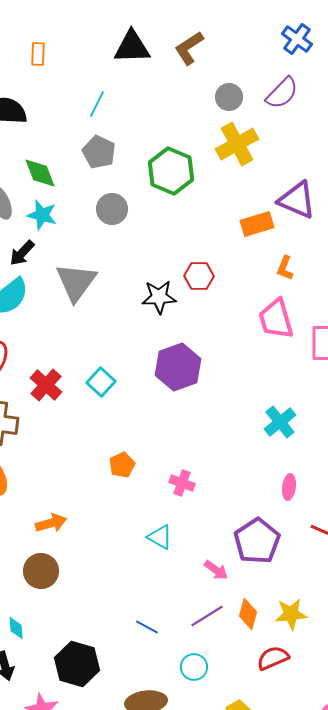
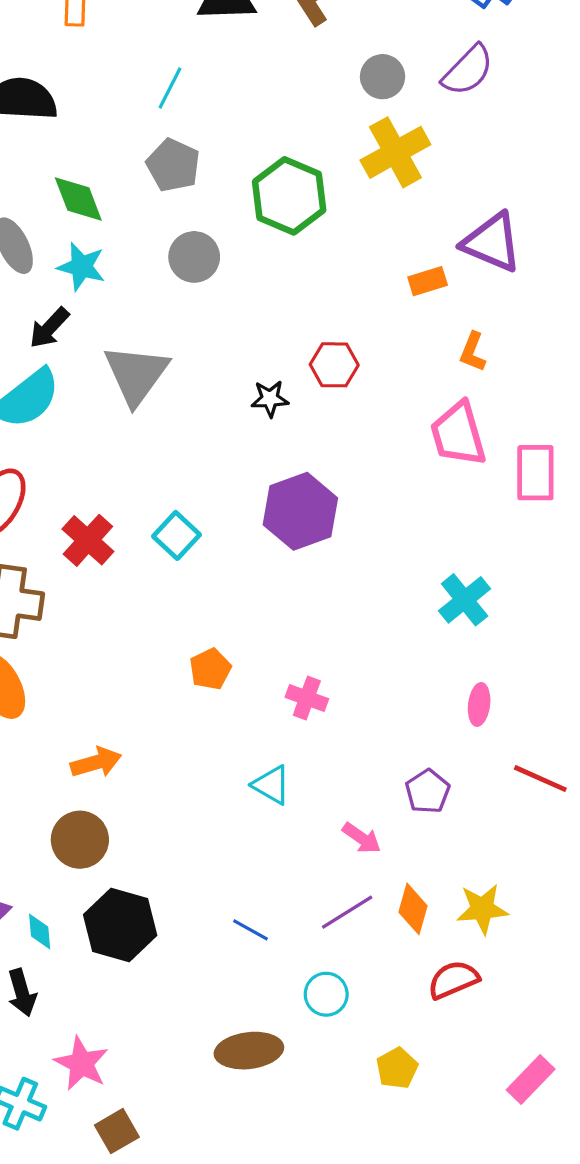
orange rectangle: (257, 224) -> (428, 281), size x0.7
black star: (159, 297) -> (270, 399), size x0.7
purple pentagon: (257, 541) -> (428, 791), size x0.6
black hexagon: (77, 664) -> (120, 925), moved

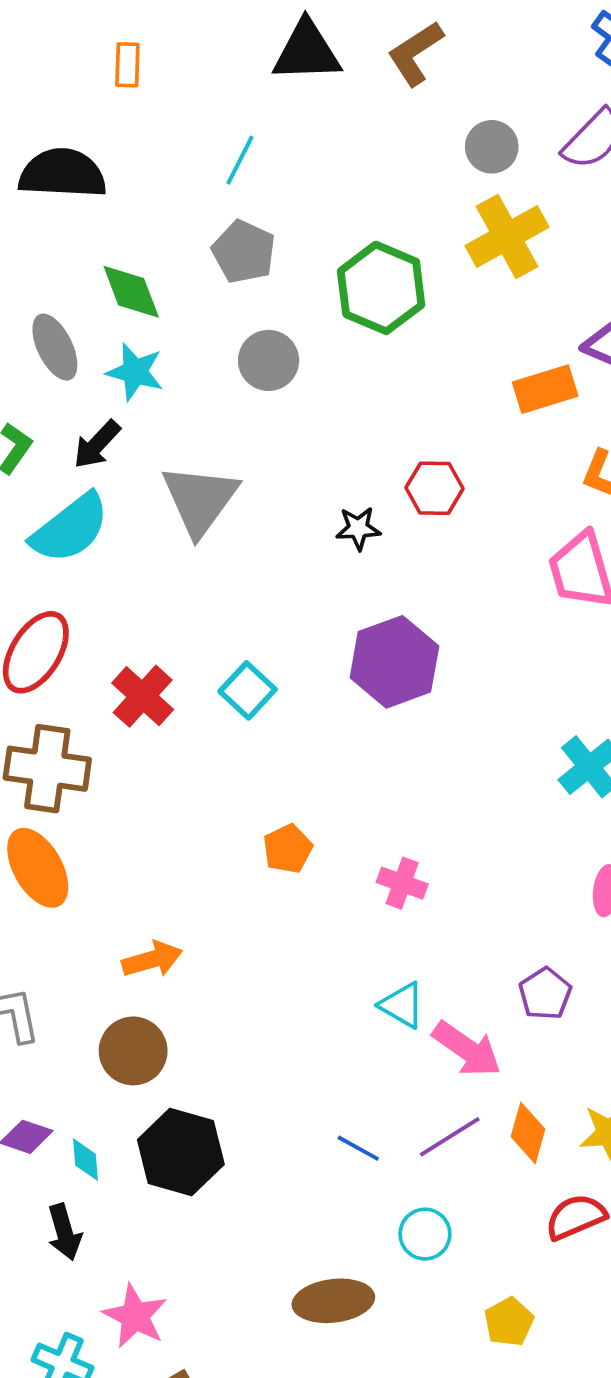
orange rectangle: (428, 281) -> (545, 389), size x1.4
cyan triangle: (271, 785) -> (402, 1005), moved
pink arrow: (362, 838) -> (467, 1049), size x1.5
blue line: (251, 930) -> (358, 1148), moved

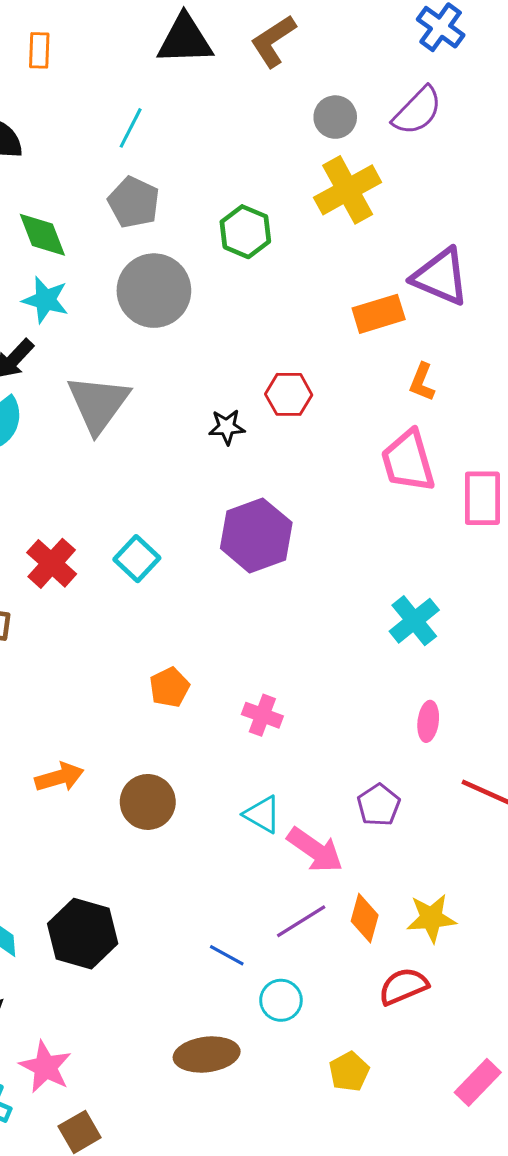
green hexagon: (381, 288) -> (245, 232), size x0.7
gray circle: (269, 360) -> (154, 291), size x1.5
brown circle: (133, 1051) -> (148, 802), moved
blue line: (358, 1148) -> (227, 955), moved

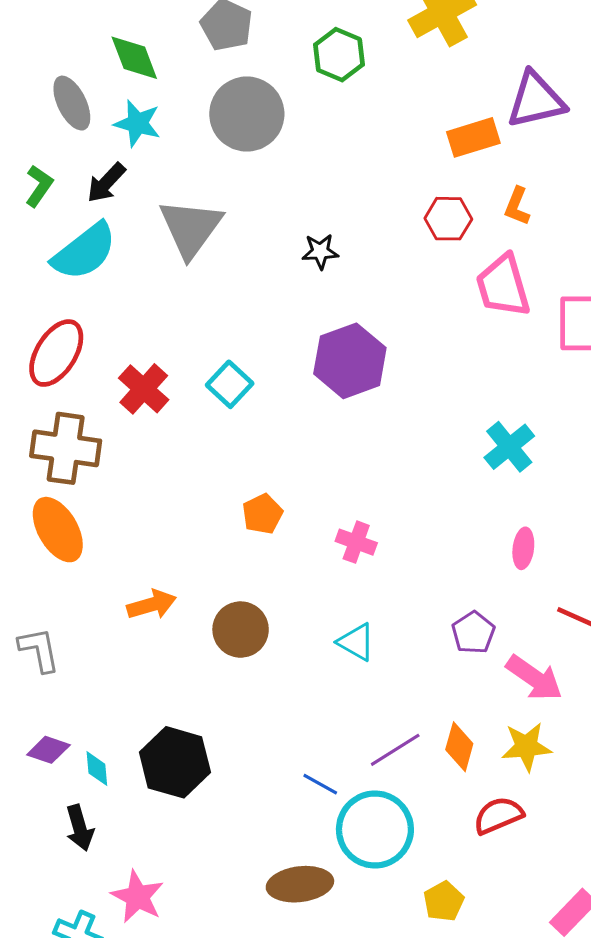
purple triangle: (441, 277) -> (536, 100), turned -36
red hexagon: (289, 394) -> (448, 219), moved
pink arrow: (315, 850) -> (534, 678), moved
cyan circle: (281, 1000) -> (375, 829), size x1.8

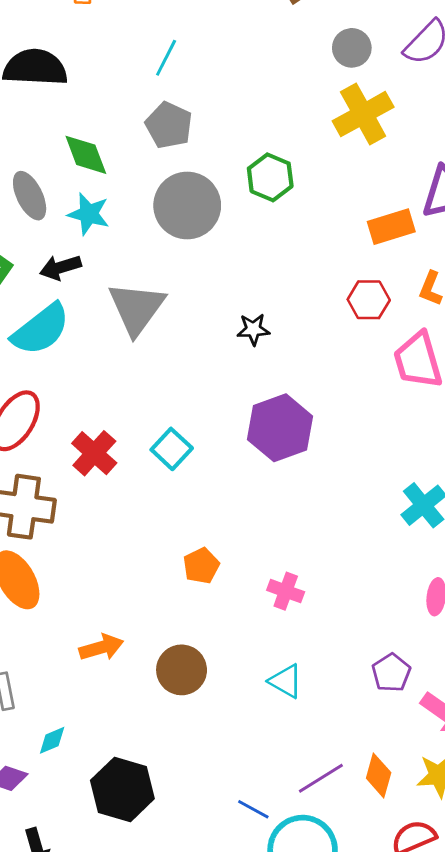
green hexagon: (339, 55) -> (270, 177), moved
black arrow: (106, 183) -> (61, 267), turned 30
cyan diamond: (97, 769) -> (52, 740), moved, turned 72

